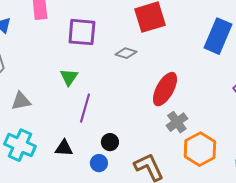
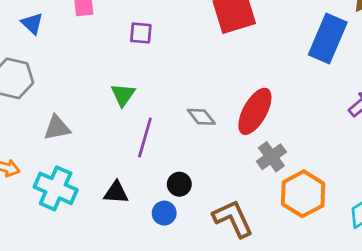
purple square: (82, 32) -> (141, 33), size x0.6
gray diamond: (126, 53) -> (201, 117), moved, turned 35

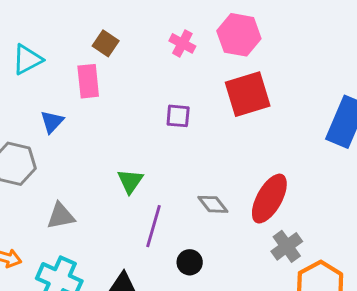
blue triangle: (32, 23) -> (52, 122), moved, turned 30
purple square: (141, 33) -> (178, 116), moved
black circle: (179, 184) -> (190, 262), moved

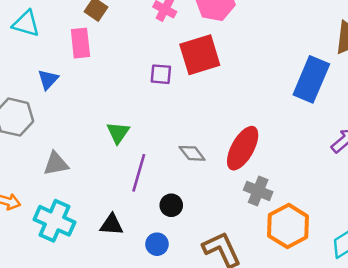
cyan triangle: (27, 59) -> (26, 24), turned 44
red square: (248, 94) -> (200, 55), moved
gray cross: (287, 246) -> (258, 191), turned -32

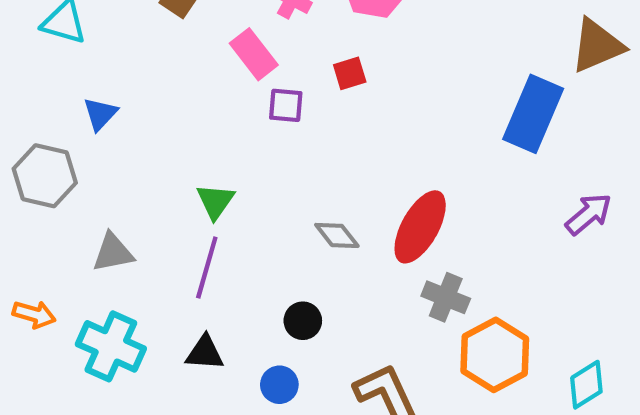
pink rectangle: (80, 43) -> (254, 54), moved, turned -32
red square: (200, 55) -> (350, 73), size x0.5
purple line: (139, 173) -> (207, 267), moved

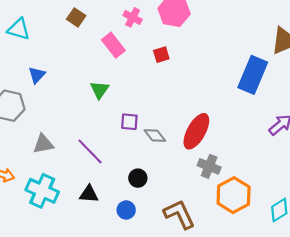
purple square: (286, 105) -> (129, 122), moved
green triangle: (215, 201) -> (100, 90), moved
purple line: (207, 267) -> (90, 151), turned -60

